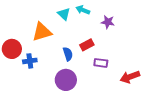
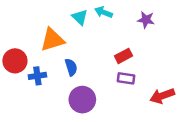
purple star: (108, 22) -> (146, 20), moved
red rectangle: (87, 45) -> (123, 56), moved
blue semicircle: (68, 54) -> (71, 67), moved

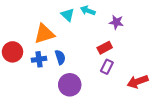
purple star: (146, 20) -> (116, 22), moved
blue cross: (37, 76) -> (39, 59), moved
purple rectangle: (126, 78) -> (107, 67), turned -72

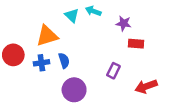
red rectangle: (105, 48) -> (136, 44), moved, turned 32

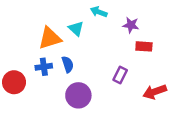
cyan triangle: (72, 15) -> (76, 29), moved
red circle: (13, 55) -> (14, 82), moved

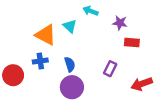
orange triangle: (50, 38) -> (46, 35), turned 45
blue semicircle: (68, 64) -> (70, 64), moved

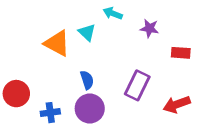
red rectangle: (132, 43) -> (181, 53), moved
blue cross: (40, 61) -> (50, 113), moved
purple rectangle: (110, 69) -> (137, 85), size x1.5

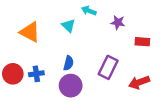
orange triangle: (57, 43) -> (30, 32), moved
blue semicircle: (87, 80) -> (68, 63), turned 32
blue cross: (50, 113) -> (36, 74), moved

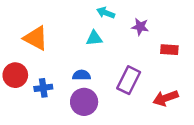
cyan triangle: (68, 26) -> (94, 38), moved, turned -48
blue semicircle: (68, 63) -> (82, 75), turned -104
red circle: (13, 74) -> (15, 75), moved

